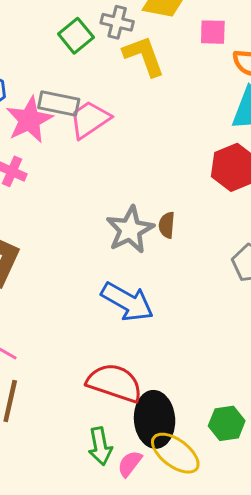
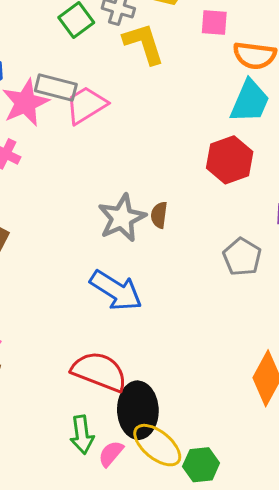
green hexagon: (227, 423) -> (201, 465), moved

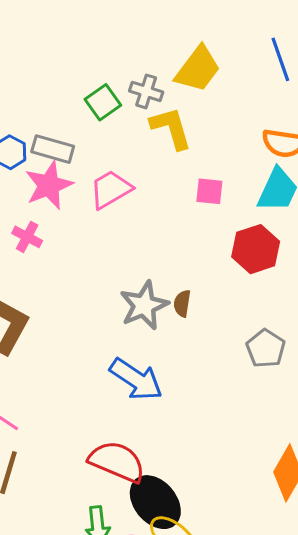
pink square: (214, 23) -> (209, 191), moved
gray rectangle: (56, 88) -> (53, 149), moved
black ellipse: (138, 410) -> (155, 502), turned -40

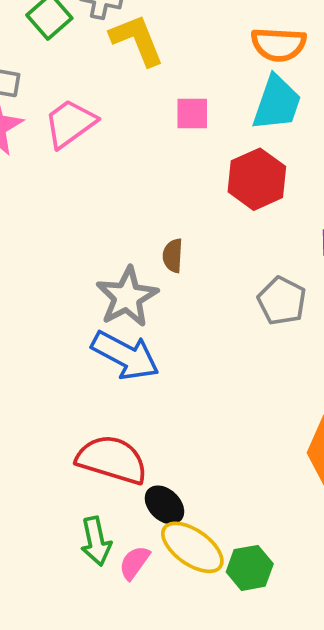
gray star: (144, 305) -> (127, 297), moved
black ellipse: (155, 502) -> (164, 505), size x0.6

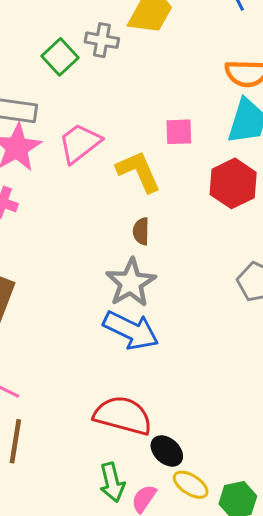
yellow L-shape: (137, 40) -> (139, 171), moved
brown semicircle: (173, 256) -> (141, 231), moved
yellow ellipse: (192, 547) -> (191, 485), size x0.7

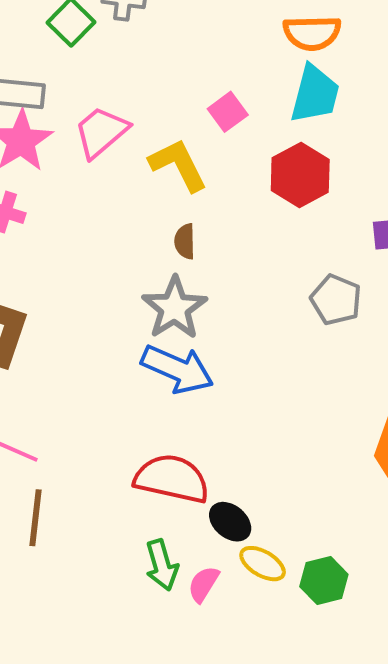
pink square: (179, 132) -> (228, 112), turned -32

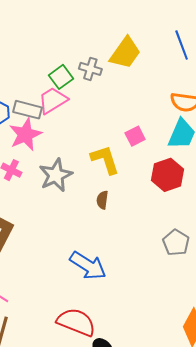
pink trapezoid: (101, 132) -> (53, 100), moved
gray star: (174, 308) -> (56, 175), moved

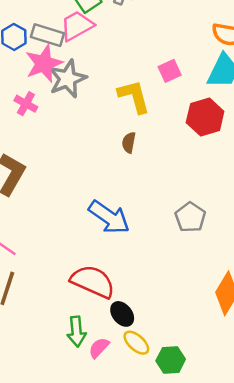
gray star: (56, 175) -> (68, 79), moved
gray pentagon: (176, 243) -> (190, 217), moved

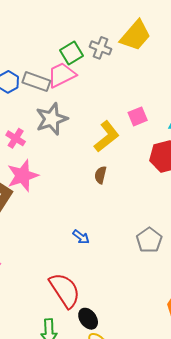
pink star: (44, 63) -> (23, 176), moved
yellow L-shape: (134, 96) -> (107, 136), turned 64
blue arrow: (109, 217) -> (81, 237), size x0.5
red semicircle: (93, 282) -> (65, 290), turned 30

